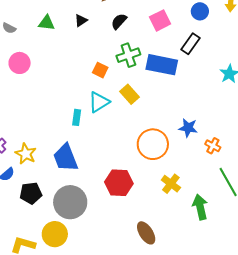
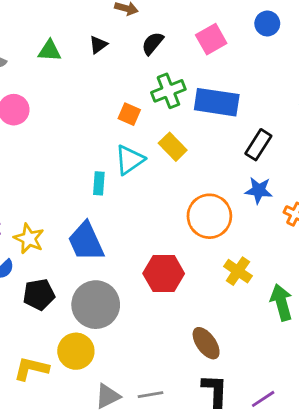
black rectangle: (190, 44) -> (258, 145), moved

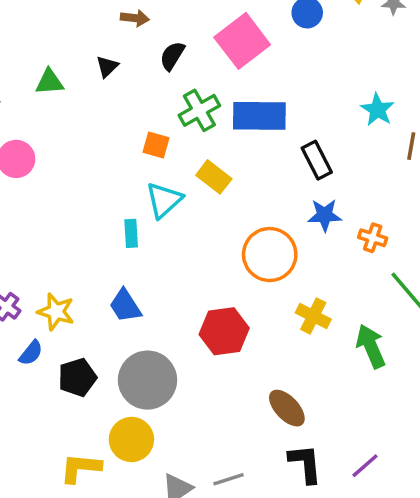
pink square: (211, 39) -> (242, 41), size x1.4
black rectangle: (258, 145) -> (317, 160), turned -52
blue trapezoid: (86, 242) -> (125, 306), size x0.7

